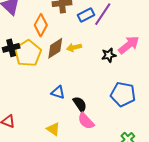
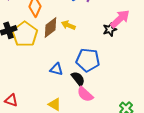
yellow arrow: (74, 47) -> (68, 25), turned 40
black star: (109, 55) -> (110, 29), moved
blue pentagon: (123, 94) -> (88, 60), moved

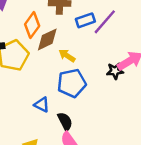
brown diamond: (50, 27) -> (47, 39), moved
blue pentagon: (88, 60) -> (72, 83), moved, turned -30

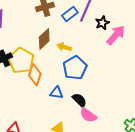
orange diamond: (32, 25) -> (35, 75), moved
black star: (115, 71) -> (102, 23), moved

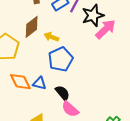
black star: (102, 23) -> (93, 15), size x1.5
orange diamond: (35, 75) -> (20, 82), moved, turned -50

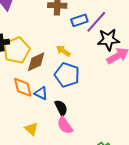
brown diamond: (32, 27) -> (36, 62), moved
blue pentagon: (61, 59) -> (67, 75), turned 30

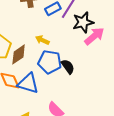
blue triangle: (41, 93) -> (28, 83), size x1.6
black semicircle: (61, 108) -> (68, 67), moved

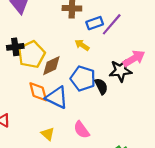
black star: (83, 22) -> (121, 71), moved
yellow arrow: (42, 40) -> (82, 45), moved

